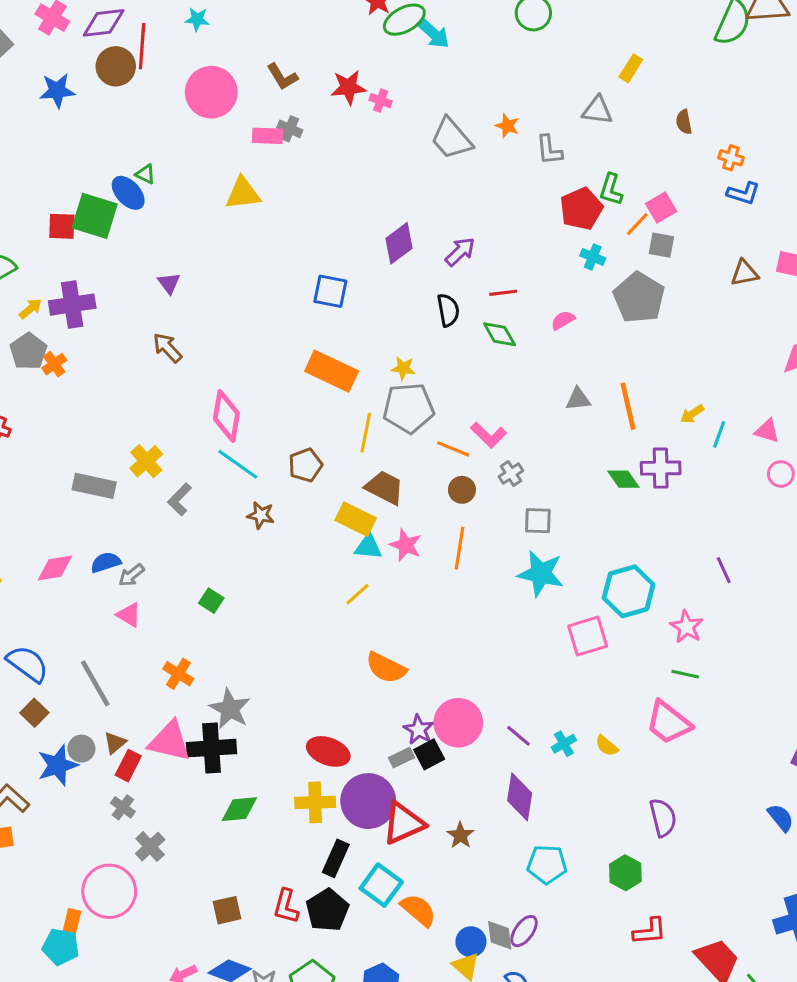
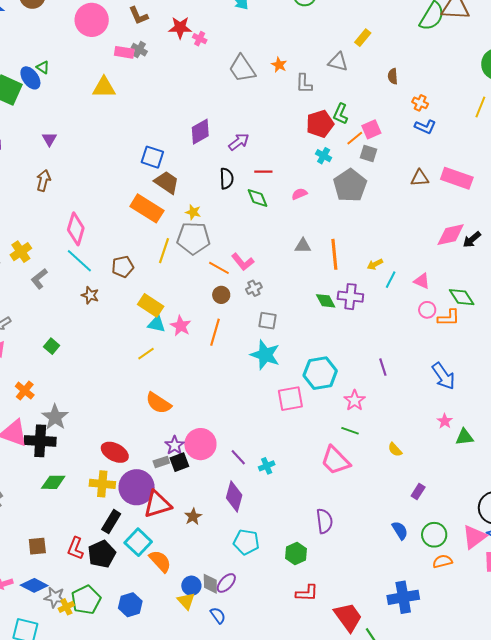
brown arrow: (167, 348) -> (43, 180), turned 50
brown trapezoid: (385, 487) -> (167, 182), moved
yellow semicircle: (607, 746) -> (395, 450), moved

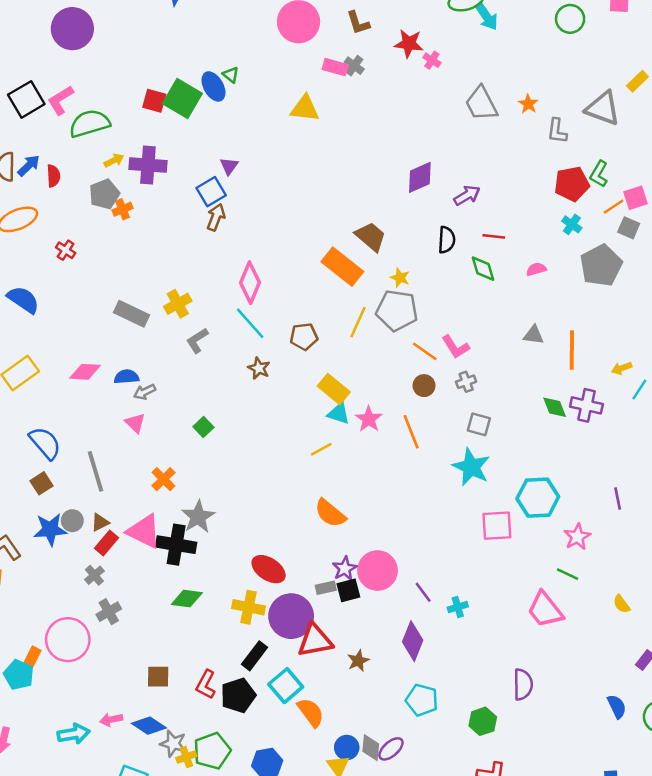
gray triangle: (338, 62) -> (603, 108), size x1.4
blue square: (152, 157) -> (211, 192), moved, turned 35
orange line: (215, 332) -> (411, 432), turned -44

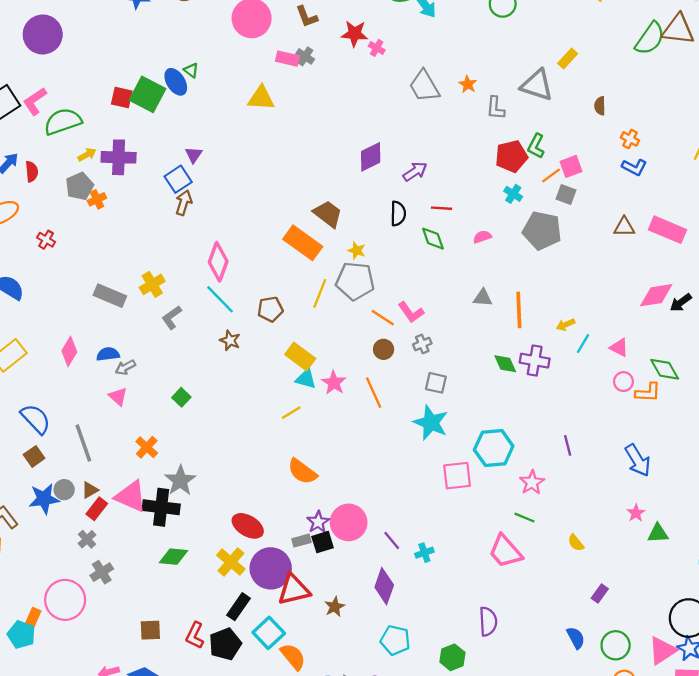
gray pentagon: (601, 265) -> (542, 231), turned -30
pink diamond: (85, 372) -> (69, 351), turned -60
yellow cross: (248, 607) -> (231, 562), turned 32

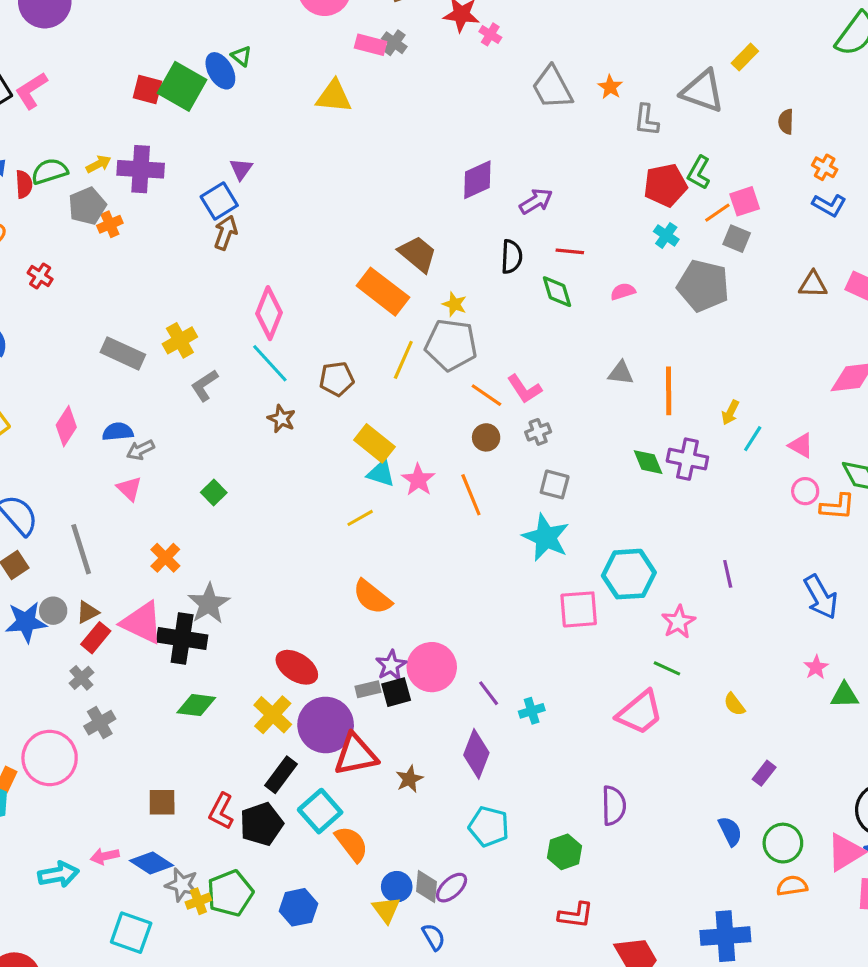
green semicircle: (63, 121) -> (50, 171), moved, size x0.7
yellow arrow: (566, 325) -> (730, 412), turned -42
pink trapezoid: (505, 551) -> (640, 713), turned -90

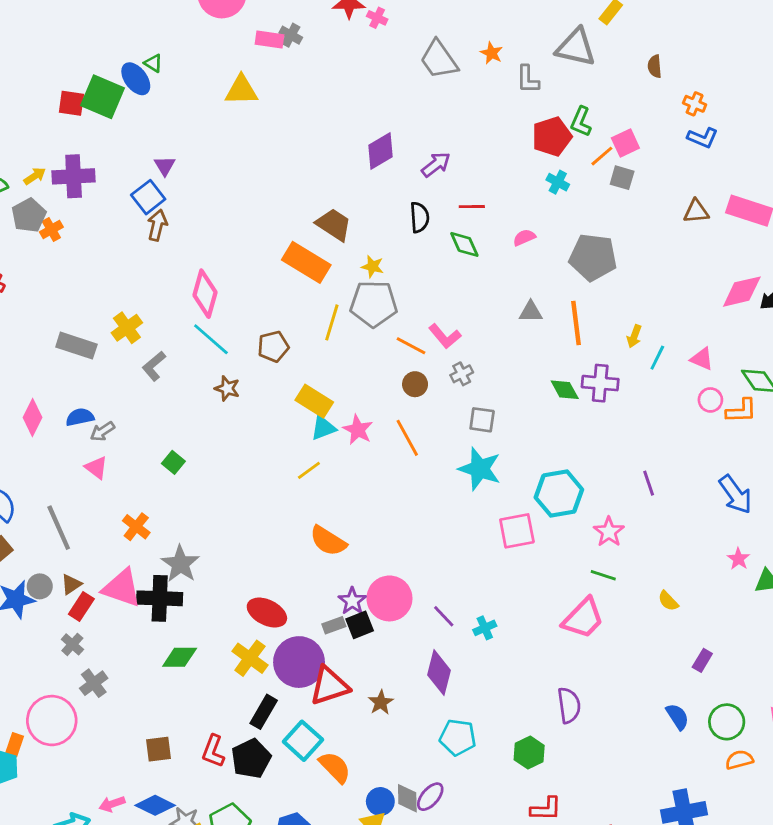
gray pentagon: (703, 286) -> (593, 257), moved
cyan triangle: (381, 473) -> (323, 428), turned -32

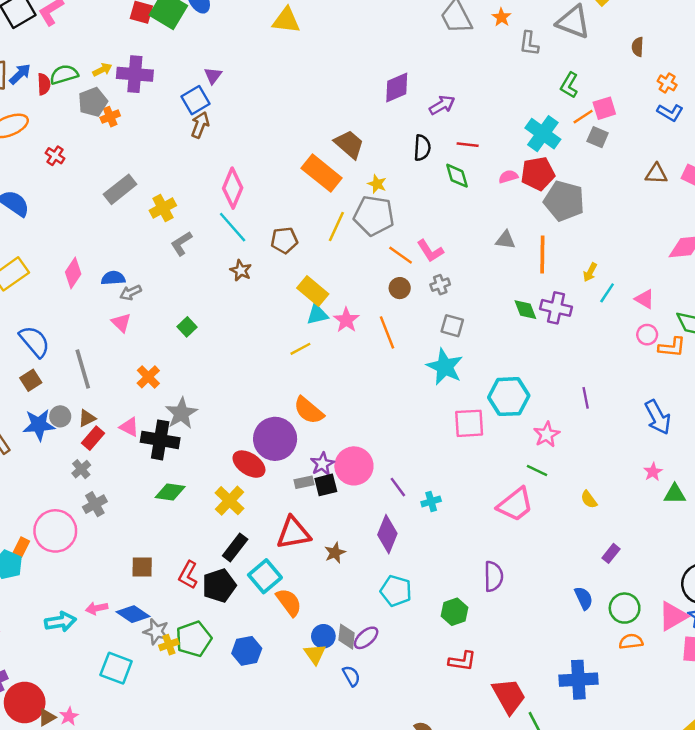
red pentagon: (552, 137) -> (538, 174), moved
cyan cross: (558, 182) -> (543, 134), size x1.8
gray rectangle: (76, 346) -> (120, 189), moved, turned -64
pink triangle: (122, 588) -> (129, 427), size x0.6
purple circle: (299, 662) -> (275, 439), moved

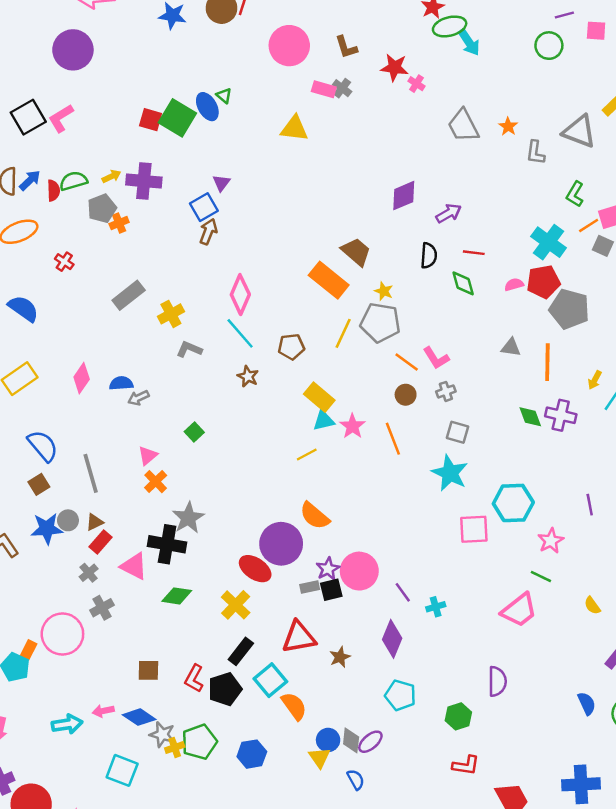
gray L-shape: (181, 243) -> (189, 349), turned 55
pink triangle: (121, 323) -> (148, 456), moved, turned 35
pink triangle: (129, 427) -> (134, 566), moved, size x1.4

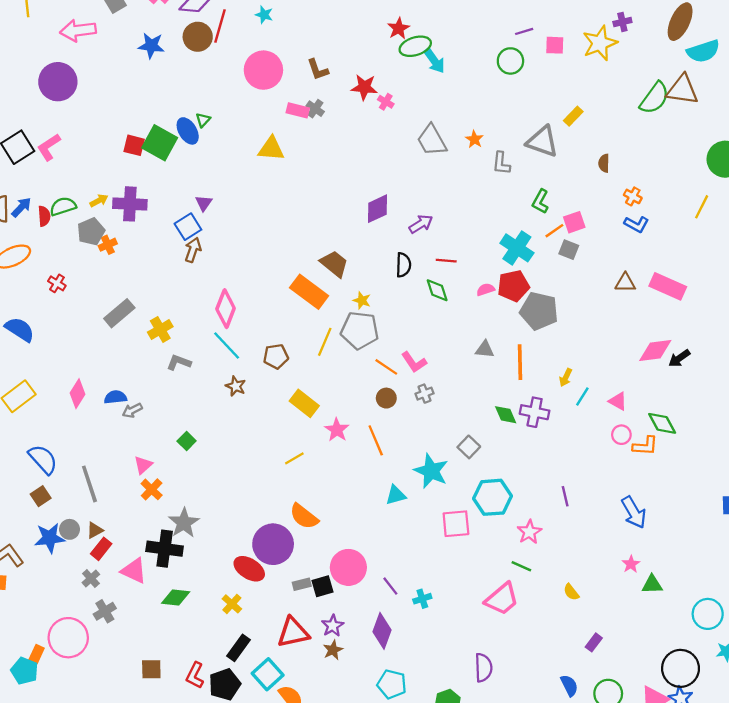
green triangle: (224, 96) -> (203, 120), turned 35
cyan triangle: (324, 421) -> (396, 495), moved
gray square: (458, 432) -> (469, 447), moved, turned 30
purple star: (328, 569) -> (333, 626), moved
yellow cross: (236, 605) -> (232, 604), size x0.7

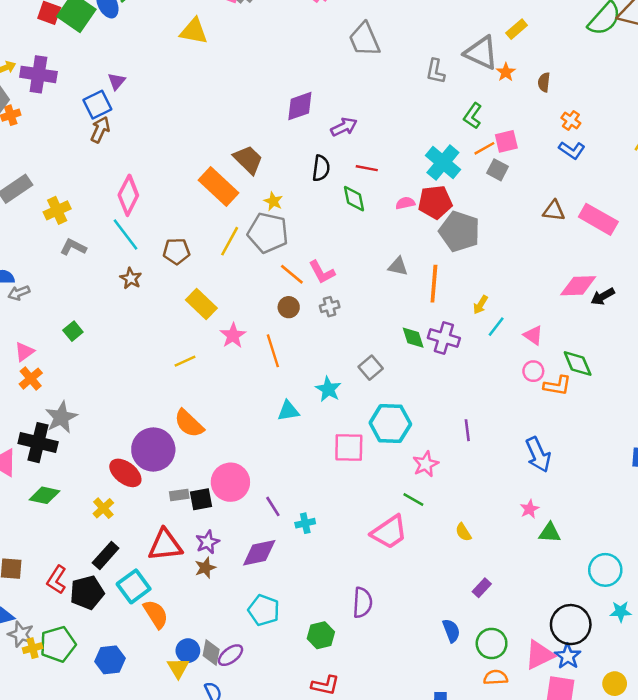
orange star: (474, 139) -> (506, 72), moved
cyan star: (431, 471) -> (328, 389), size x0.7
purple diamond: (382, 631) -> (259, 553), turned 52

